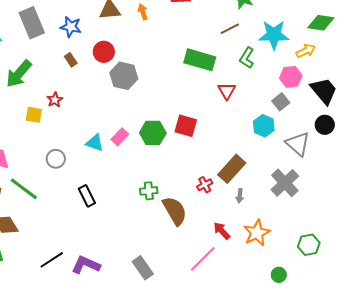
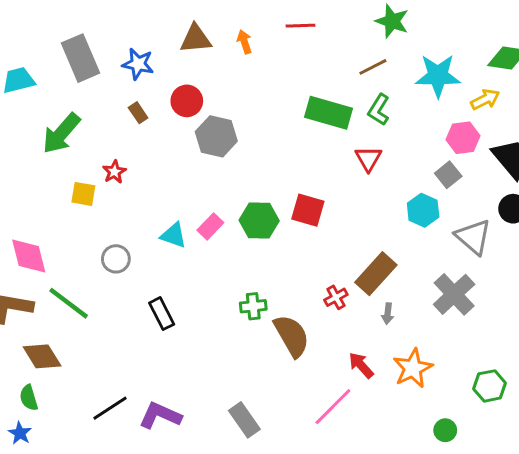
green L-shape: (247, 58) -> (379, 110), moved

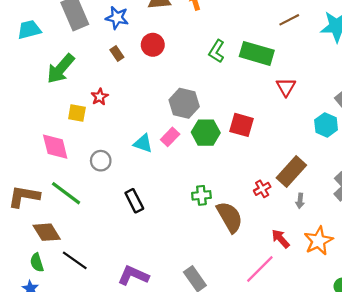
green L-shape: (379, 110) -> (217, 51), moved
gray hexagon: (216, 136) -> (184, 103), moved
pink diamond: (29, 256) -> (55, 147), moved
black line: (110, 408) -> (75, 260), moved, turned 68

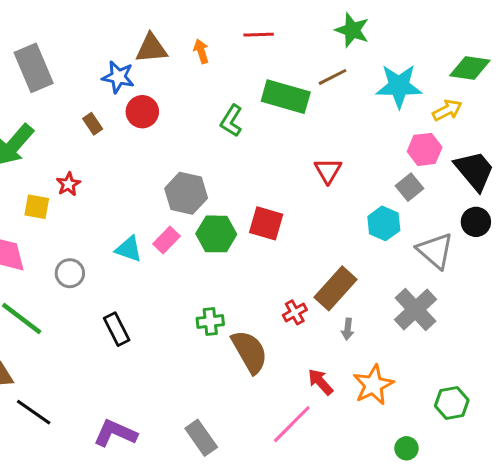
blue star: (117, 18) -> (118, 77), moved
green rectangle: (257, 53) -> (286, 97), moved

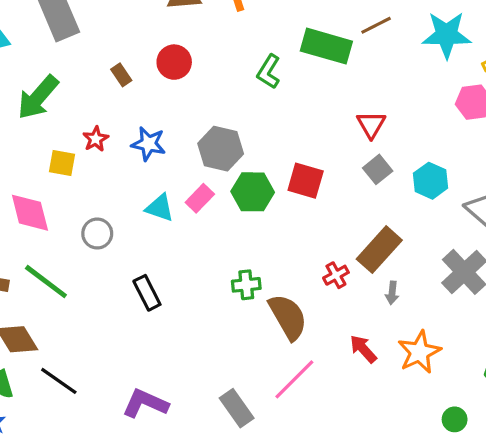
blue star: (118, 77) -> (149, 144), moved
gray square: (410, 187) -> (378, 169), moved
pink line: (292, 424) -> (294, 379), moved

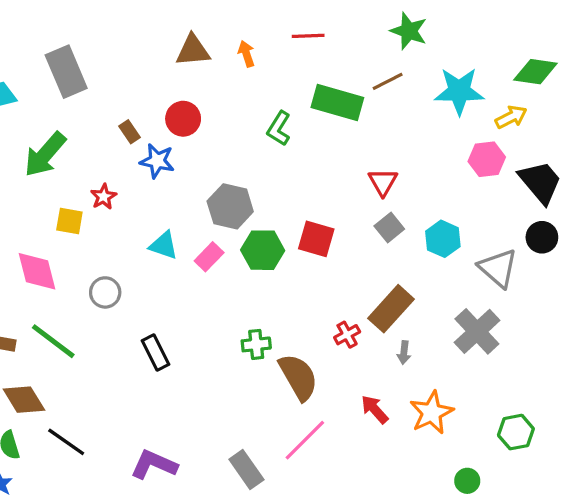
blue star: (149, 144) -> (157, 161), moved
cyan triangle: (160, 208) -> (164, 245), moved

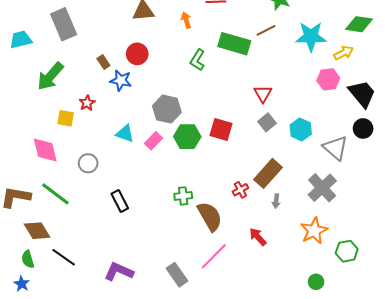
orange arrow: (246, 54) -> (186, 20), moved
orange star: (432, 413) -> (314, 231), moved

